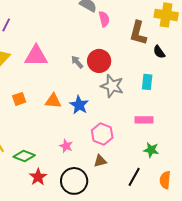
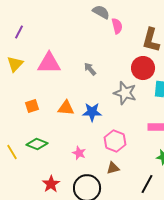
red circle: (99, 61) -> (143, 68), moved
blue star: (79, 105) -> (92, 112), turned -30
green diamond: (24, 156) -> (37, 144), moved

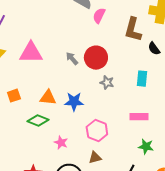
pink semicircle: (117, 26) -> (99, 16), turned -140
red circle: (143, 68) -> (96, 58), moved
gray star: (125, 93) -> (107, 83), size x0.6
green diamond: (37, 144) -> (38, 121), moved

